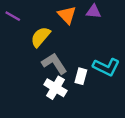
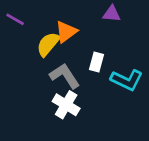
orange triangle: (67, 15) -> (66, 32), moved, turned 36
white rectangle: (81, 76) -> (96, 62), moved

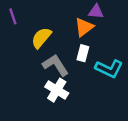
purple line: (15, 19) -> (13, 16), turned 42
orange triangle: (66, 32) -> (84, 27), moved

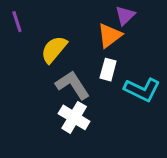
purple triangle: (96, 12) -> (125, 15), turned -49

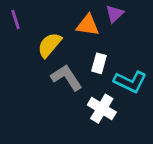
orange triangle: (110, 36) -> (88, 25), moved, turned 45
white cross: (74, 117) -> (102, 109), moved

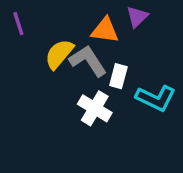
gray L-shape: (66, 77) -> (88, 61), moved
white cross: (102, 109) -> (95, 108), moved

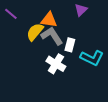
purple line: (18, 24) -> (11, 14), turned -32
orange triangle: (105, 30) -> (49, 20), moved

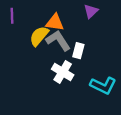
purple line: (11, 14) -> (12, 16), turned 48
cyan L-shape: (92, 58) -> (103, 85), moved

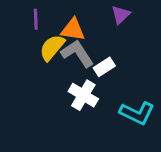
purple line: (12, 16) -> (36, 19), moved
white rectangle: (78, 51) -> (104, 67), turned 42

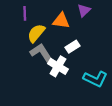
orange triangle: (73, 30) -> (61, 21), moved
gray L-shape: (77, 53) -> (41, 53), moved

